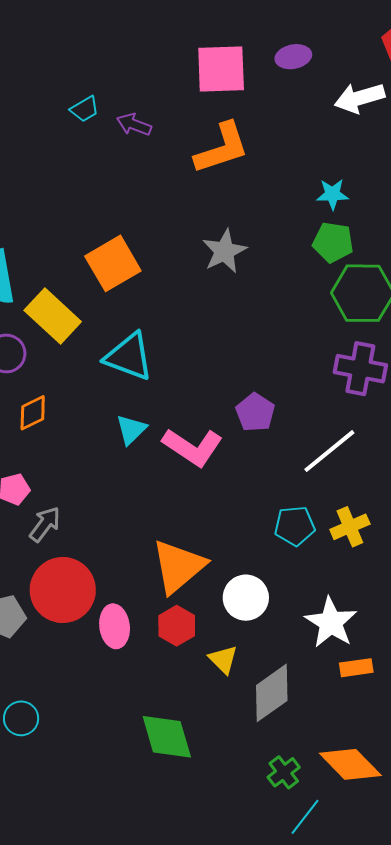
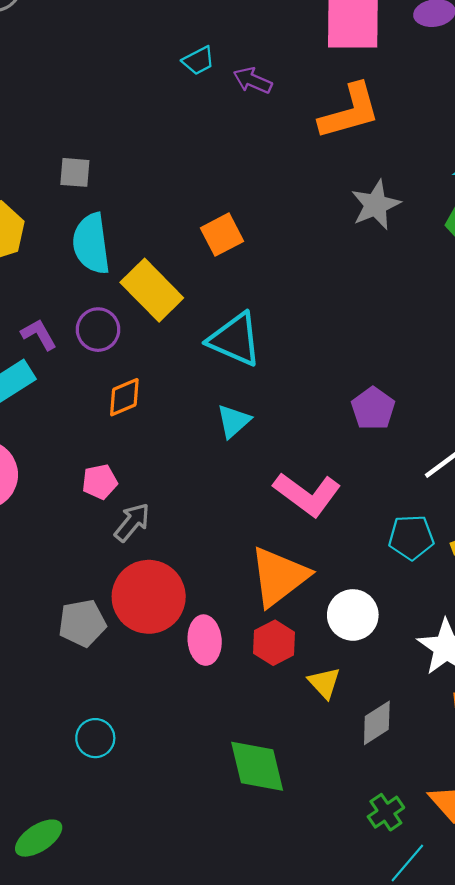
gray star: (224, 251) -> (376, 205), moved
orange square: (113, 263) -> (222, 235), size x0.7
pink L-shape: (193, 447) -> (307, 494), moved
gray diamond: (272, 693) -> (377, 723), size x0.7

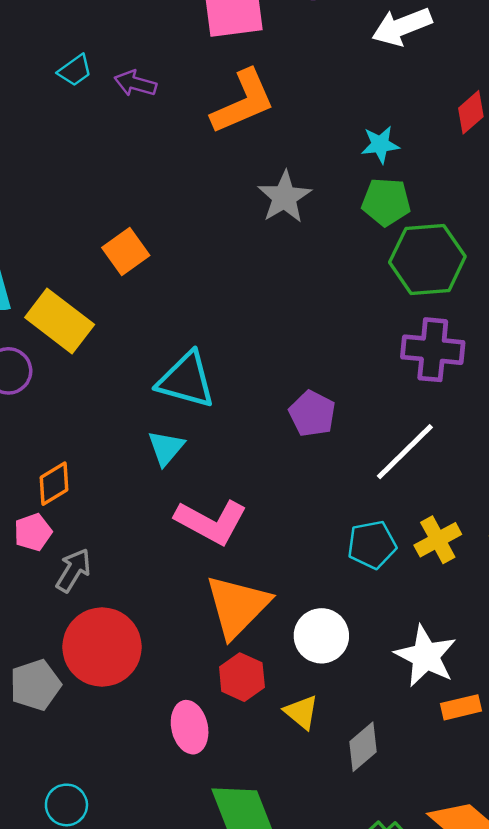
cyan triangle: (235, 339) -> (186, 380), moved
orange diamond: (124, 397) -> (54, 484), moved
pink L-shape: (307, 494) -> (211, 522), moved
pink ellipse: (205, 640) -> (190, 727), moved

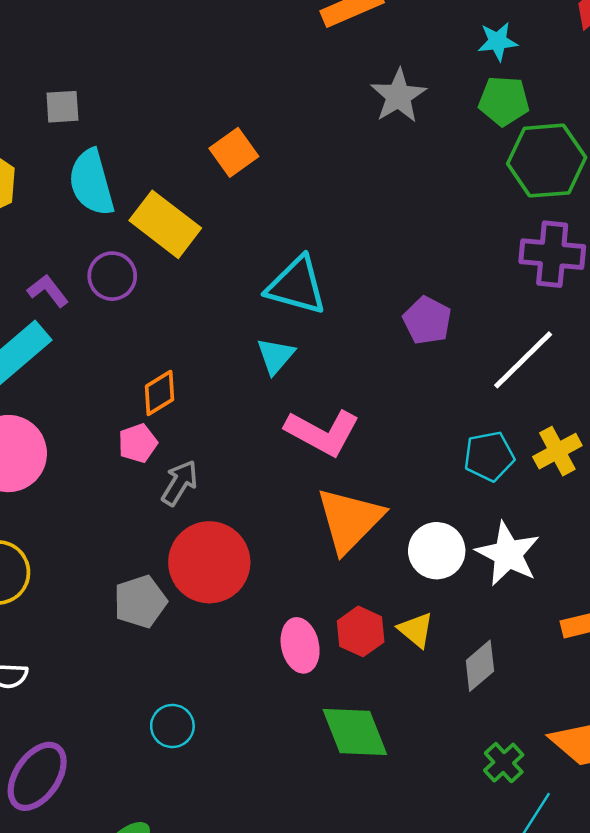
white star: (426, 656) -> (508, 554), moved
red hexagon: (242, 677) -> (361, 631), moved

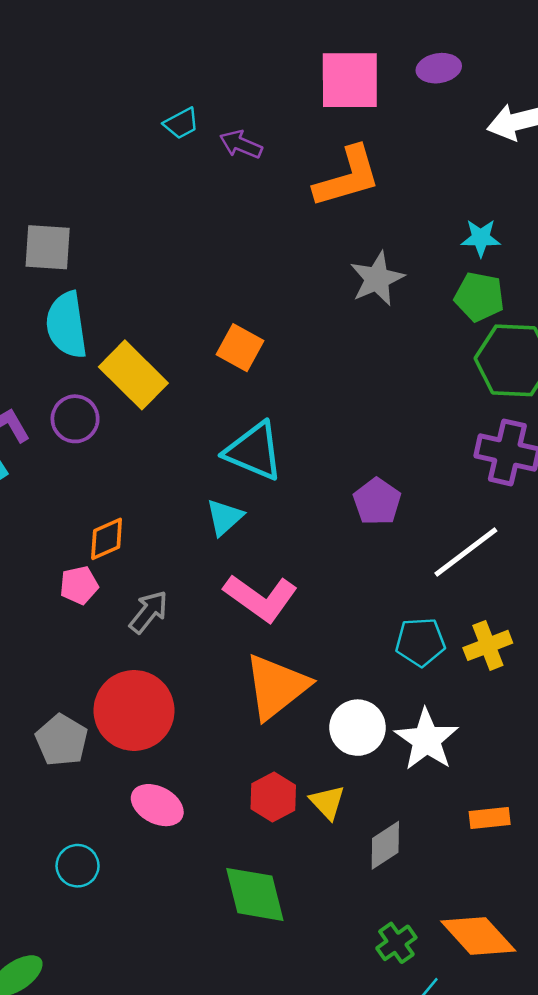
gray square: (62, 107) -> (48, 247), size x1.4
orange square: (234, 152) -> (240, 348), moved, turned -33
gray arrow: (180, 483) -> (149, 612), moved
gray pentagon: (140, 602) -> (62, 740), turned -30
pink ellipse: (300, 645) -> (157, 805), moved, turned -57

